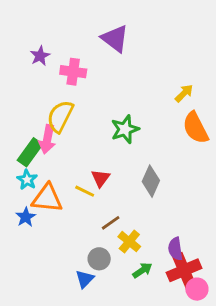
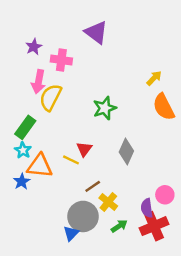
pink arrow: (47, 139) -> (39, 82), moved
gray circle: (99, 259) -> (83, 216), size x1.6
pink circle: (197, 289) -> (165, 195), moved

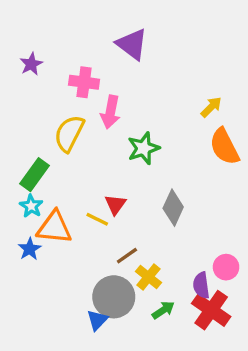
purple star: (34, 47) -> (31, 64), moved
pink arrow: (39, 82) -> (110, 112), moved
red cross: (154, 226) -> (211, 310), turned -32

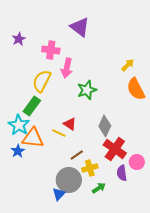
green rectangle: (35, 175) -> (32, 106), moved
red triangle: (115, 204) -> (70, 124), turned -32
cyan star: (31, 206) -> (19, 125), size x1.5
yellow cross: (148, 277) -> (90, 168), turned 35
red cross: (211, 310) -> (115, 149), moved

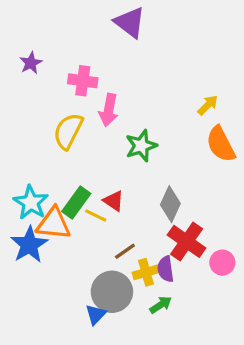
purple triangle: (80, 27) -> (130, 22), moved
green rectangle: (32, 106) -> (76, 203), moved
blue star: (18, 151) -> (29, 245), size x1.6
purple semicircle: (122, 173) -> (165, 269), moved

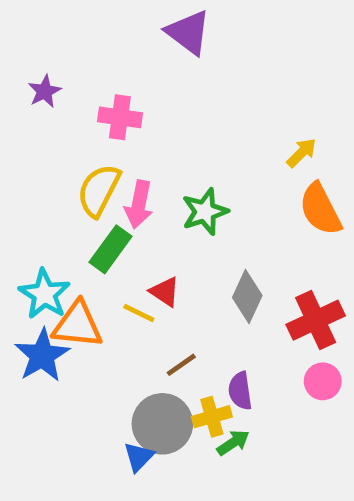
pink arrow: (109, 110) -> (139, 205), moved
green rectangle: (76, 203) -> (111, 249), moved
red cross: (187, 241) -> (316, 320), moved, turned 30
yellow cross: (146, 272) -> (212, 417), moved

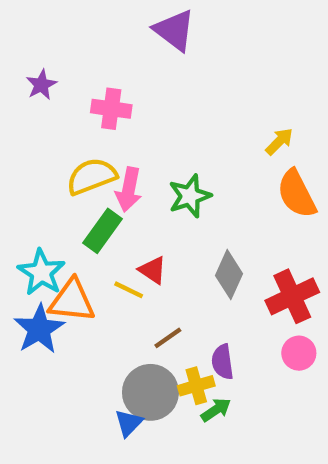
yellow semicircle: (99, 190) -> (92, 176), turned 42

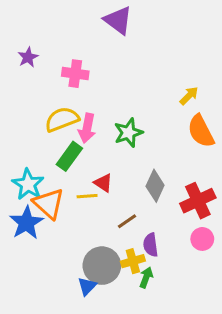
yellow line: (129, 290) -> (87, 196), turned -30
orange triangle: (72, 301) -> (49, 204), turned 36
brown line: (168, 338) -> (127, 221), moved
green arrow: (216, 410) -> (146, 277), turned -36

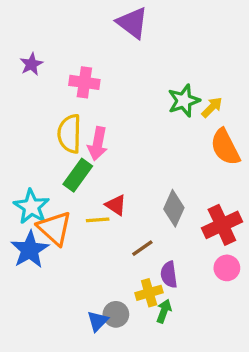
yellow semicircle: (62, 119) -> (69, 134), turned -68
green star: (128, 133) -> (184, 101), moved
gray circle: (102, 266) -> (116, 314), moved, size x0.6

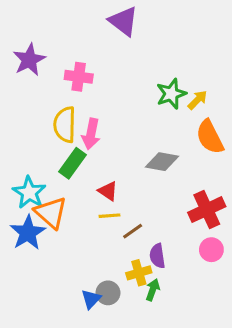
purple star: (31, 64) -> (29, 60), size x1.5
gray diamond: (174, 208) -> (162, 162), moved, turned 76
yellow line: (98, 220) -> (110, 216), moved

